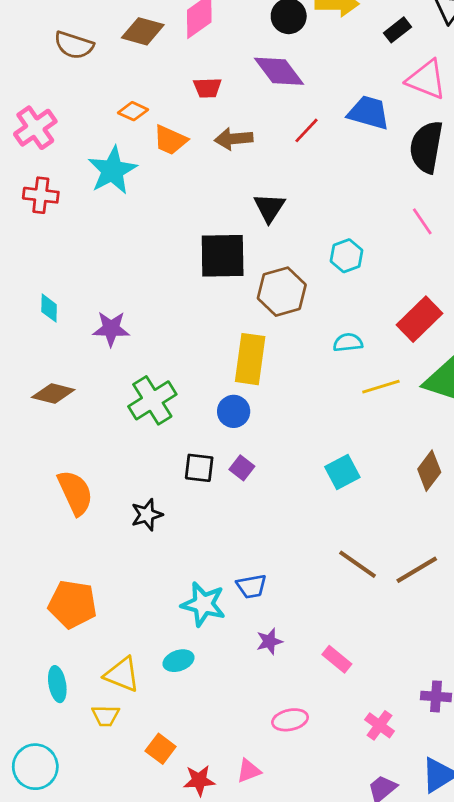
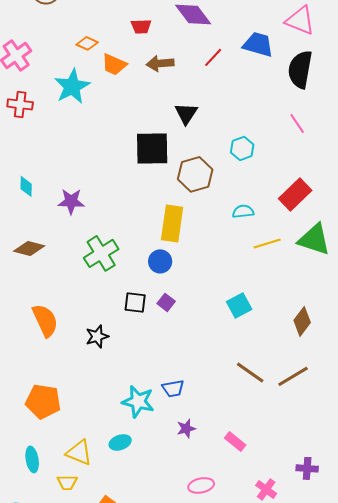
brown diamond: (429, 471) -> (302, 321), moved

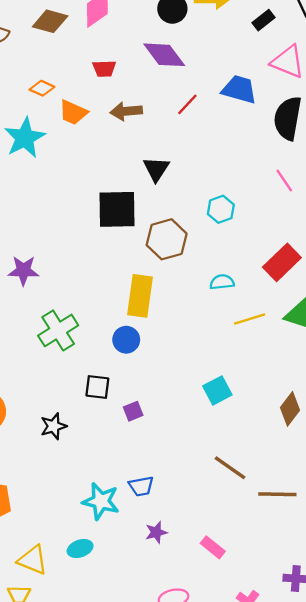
purple square: (166, 302) -> (133, 411), moved, turned 30
brown line: (293, 376) -> (277, 494), moved, turned 32

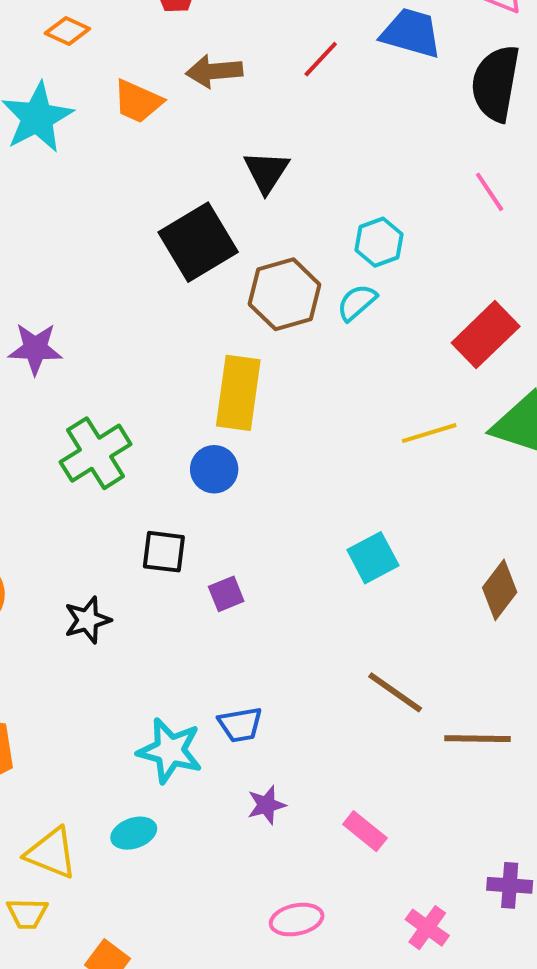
orange trapezoid: (73, 112) -> (138, 101), moved
black square: (117, 209) -> (198, 242), turned -30
cyan semicircle: (222, 282) -> (357, 302), moved, turned -35

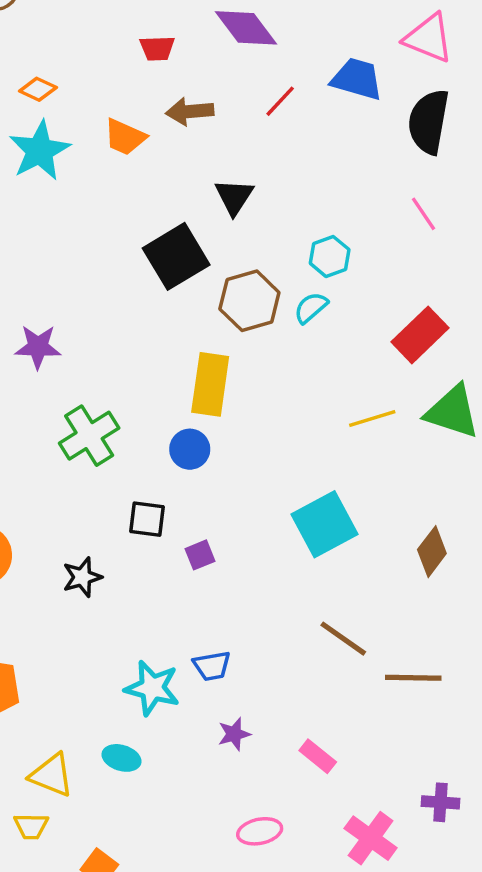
orange diamond: (67, 31) -> (38, 89), moved
cyan square: (373, 558) -> (325, 524), size x1.5
cyan ellipse: (134, 833) -> (122, 758), turned 36
pink cross: (427, 928) -> (371, 838), size x1.4

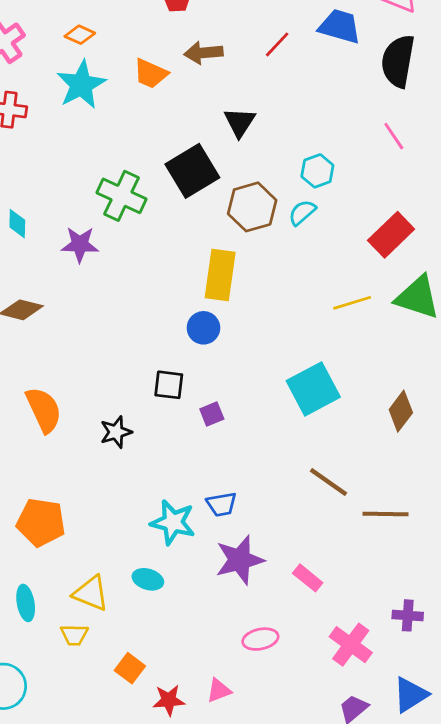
green cross: (89, 436) -> (122, 196), moved, turned -33
purple star: (234, 734) -> (240, 560), size x1.8

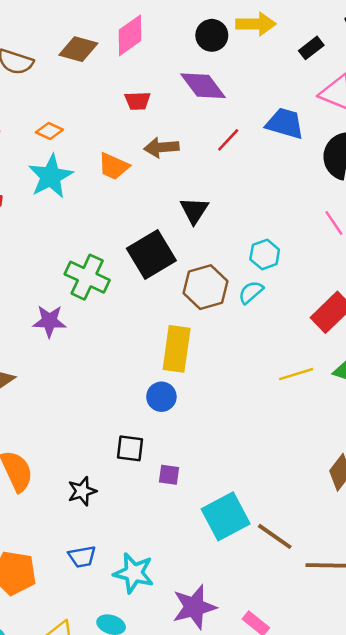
cyan square: (313, 389) -> (226, 516), moved
purple square: (212, 414) -> (169, 475), turned 30
blue trapezoid: (222, 504) -> (82, 557), moved

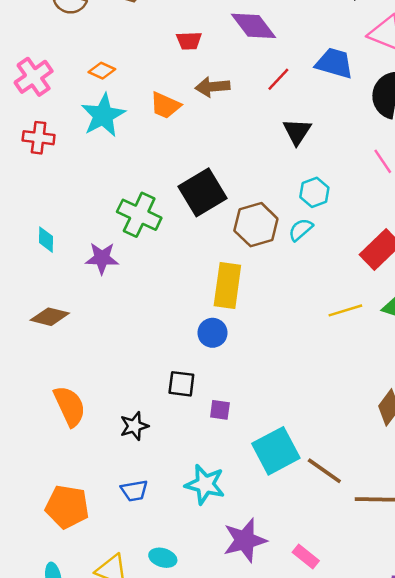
black triangle: (194, 210) -> (297, 131), moved
cyan star: (134, 573) -> (205, 484), moved

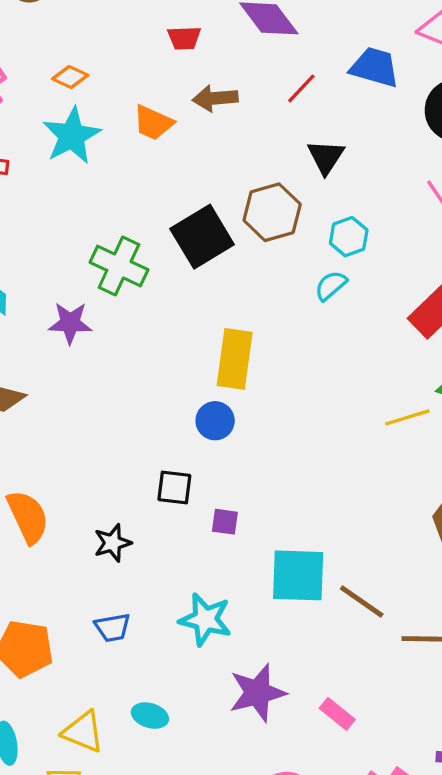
brown hexagon: (256, 225) -> (272, 212), moved
yellow line: (345, 310) -> (407, 417), moved
cyan square: (276, 451) -> (298, 575), turned 30

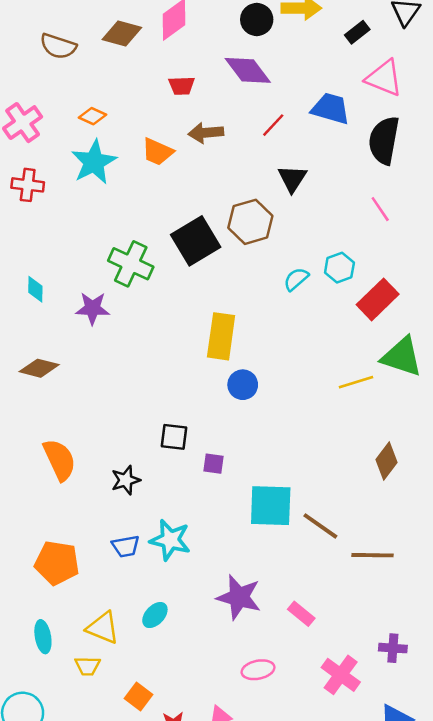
cyan hexagon: (349, 237) -> (339, 268), moved
blue circle: (215, 421) -> (243, 385), moved
cyan star: (205, 619) -> (170, 540), moved
purple star: (257, 693) -> (239, 597), turned 30
cyan ellipse: (150, 716) -> (155, 615), turned -64

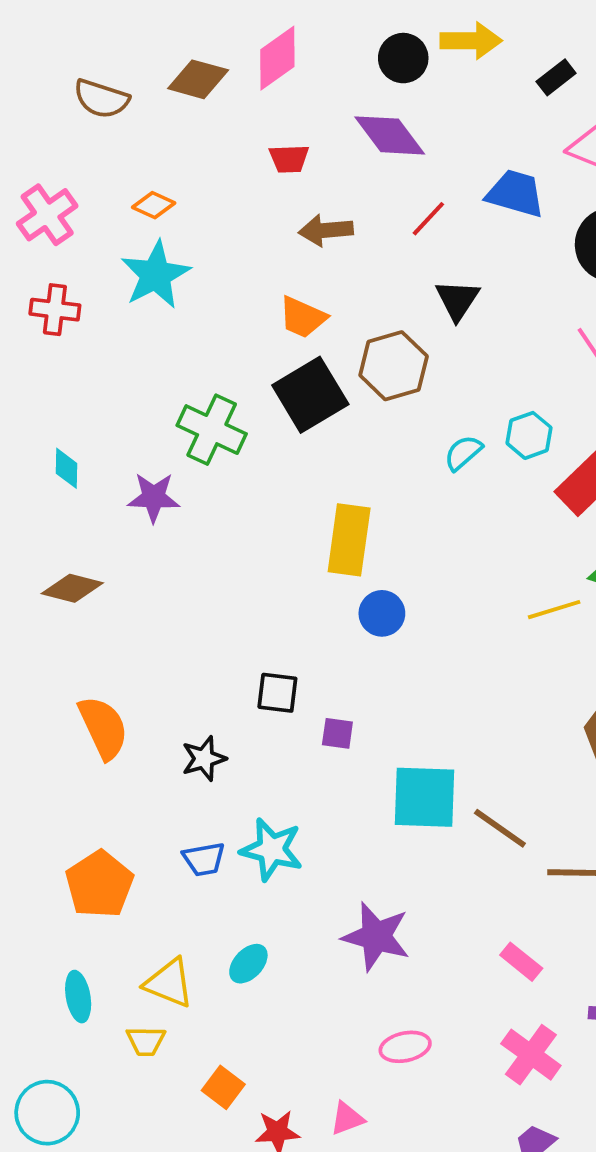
orange trapezoid: (157, 152) -> (303, 317), moved
orange pentagon: (57, 563) -> (99, 884), turned 30
pink rectangle: (301, 614) -> (521, 962), moved

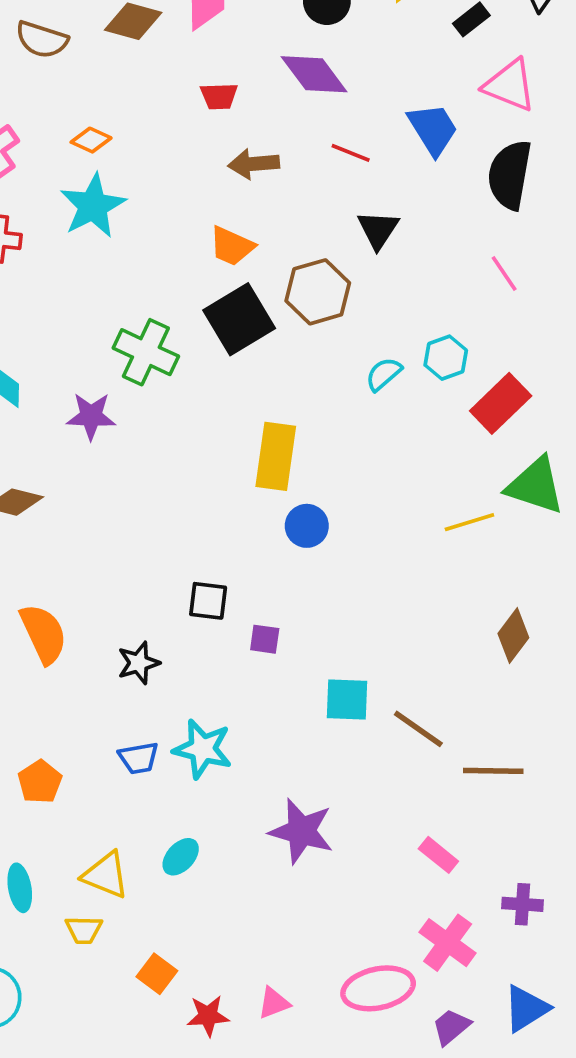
blue trapezoid: (515, 194) -> (433, 129), turned 42
red line: (428, 219) -> (351, 153), turned 69
cyan square: (424, 797) -> (347, 700), size x0.7
orange pentagon: (99, 884) -> (40, 782), size x0.7
pink ellipse: (405, 1047) -> (378, 988), moved, size x1.5

